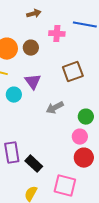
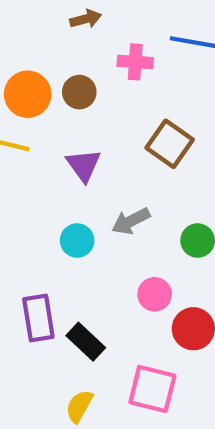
brown square: (73, 72) -> (170, 144), turned -35
cyan circle: (14, 95) -> (77, 241), moved
pink circle: (80, 137) -> (155, 294), moved

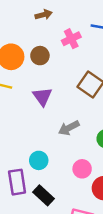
pink cross: (135, 62) -> (71, 39), turned -30
cyan circle: (77, 241) -> (39, 160), moved

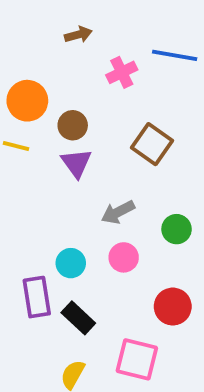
brown circle: (40, 56) -> (73, 125), moved
pink circle: (82, 169) -> (124, 257), moved

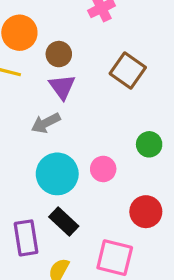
gray arrow: (118, 212) -> (46, 123), moved
cyan circle: (71, 263) -> (57, 174), size x1.6
purple rectangle: (37, 297) -> (26, 238), moved

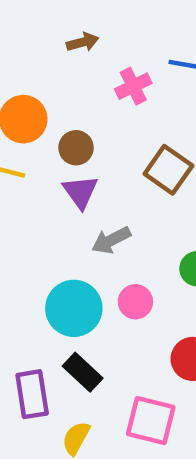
gray arrow: (46, 123) -> (111, 240), moved

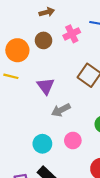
brown circle: (76, 148) -> (43, 40), moved
cyan circle: (74, 308) -> (42, 144), size x0.7

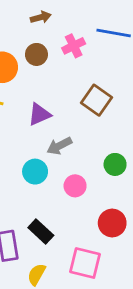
purple triangle: (46, 86) -> (39, 114), turned 42
cyan circle: (42, 144) -> (35, 172), moved

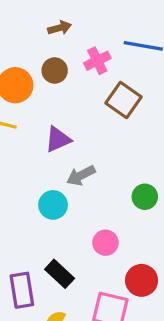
brown square: (96, 100) -> (124, 100), moved
pink circle: (75, 186) -> (105, 243), moved
red circle: (112, 223) -> (142, 280), moved

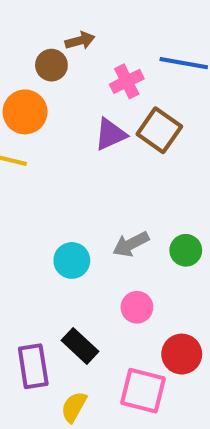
brown circle: (55, 70) -> (51, 65), moved
purple triangle: (58, 139) -> (110, 134), moved
gray arrow: (81, 175) -> (131, 244), moved

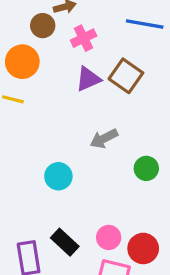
pink cross: (127, 81) -> (84, 38), moved
gray arrow: (131, 244) -> (104, 139), moved
pink circle: (137, 307) -> (109, 237), moved

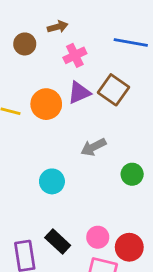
brown circle: (43, 26) -> (25, 44), moved
orange circle: (22, 62) -> (46, 104), moved

